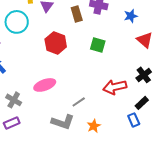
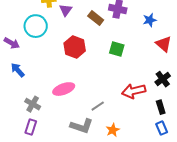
brown rectangle: (77, 14) -> (96, 18), turned -35
black rectangle: (142, 103) -> (161, 107), turned -64
blue rectangle: (134, 120) -> (162, 128), moved
purple rectangle: (12, 123) -> (31, 127), turned -49

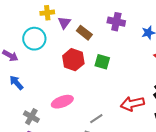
brown rectangle: (96, 18) -> (84, 33), moved
green square: (117, 49) -> (102, 62), moved

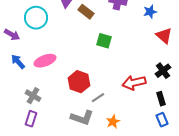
red hexagon: (73, 60) -> (79, 82), moved
pink ellipse: (62, 102) -> (45, 61), moved

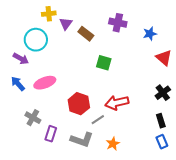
purple arrow: (12, 35) -> (21, 59), moved
red arrow: (134, 83) -> (117, 103), moved
purple rectangle: (31, 119) -> (51, 134), moved

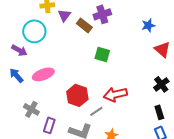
purple cross: (118, 23) -> (102, 14), moved, turned -30

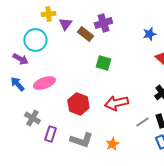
gray line: (96, 111) -> (142, 122), moved

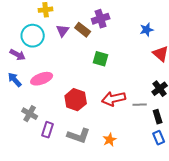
purple triangle: (65, 24) -> (63, 31), moved
gray line: (142, 122) -> (140, 105), moved, turned 32

